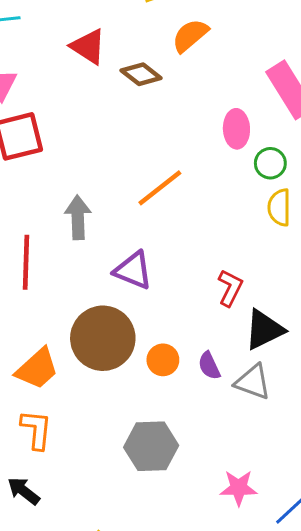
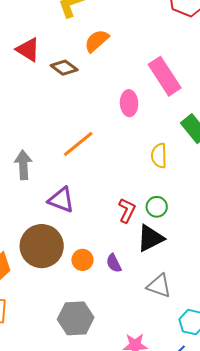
green circle: (270, 163) -> (157, 207), moved
gray triangle: (253, 382) -> (159, 286), moved

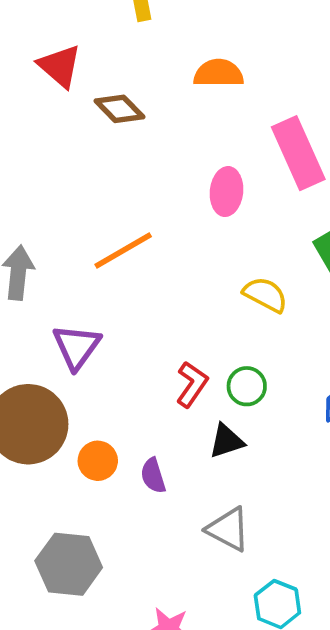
orange semicircle: (97, 41) -> (219, 73), moved, turned 32
yellow semicircle: (159, 156) -> (265, 295), turned 110
purple triangle: (61, 200) -> (77, 347), turned 36
black triangle: (150, 238) -> (226, 441), size x0.7

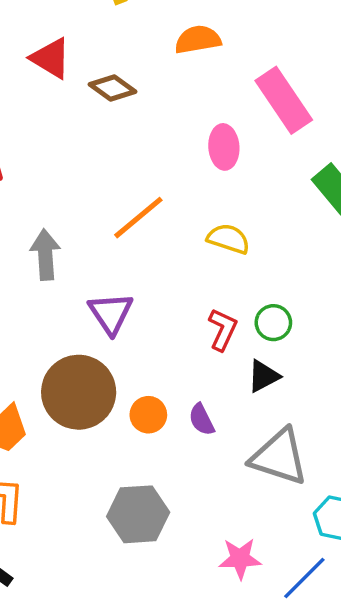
yellow semicircle: (265, 295) -> (228, 239), moved
gray triangle: (228, 529) -> (279, 457), size x1.4

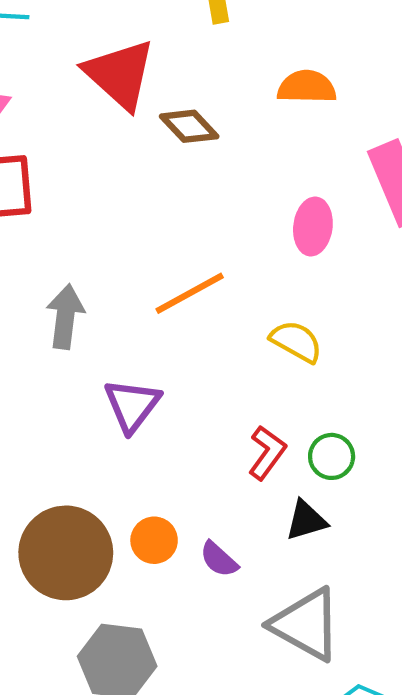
red triangle: (51, 58) -> (120, 74), size x1.4
brown circle: (79, 392) -> (66, 553), moved
purple semicircle: (202, 420) -> (219, 559), turned -32

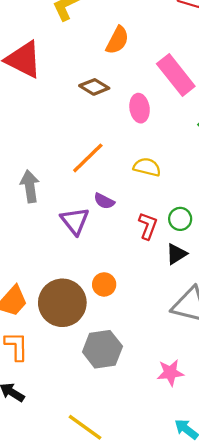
orange semicircle: (307, 87) -> (117, 40), turned 132
brown diamond: (189, 126) -> (94, 87), moved
purple semicircle: (219, 559) -> (104, 201), moved

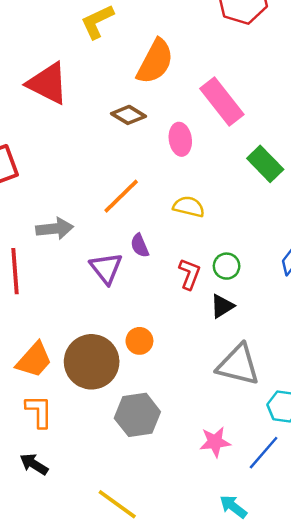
orange semicircle: (117, 40) -> (155, 62), size x1.4
gray arrow: (30, 186) -> (55, 229), turned 92
purple semicircle: (104, 201) -> (140, 246), turned 40

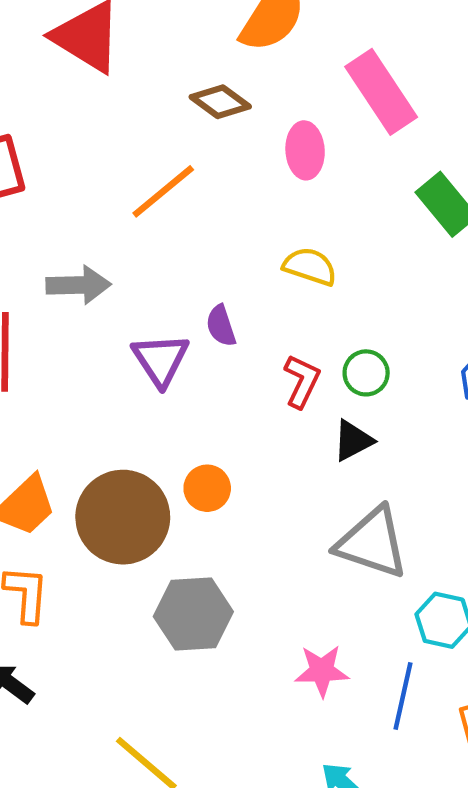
orange line: (121, 196) -> (163, 191), moved
blue line: (264, 453) -> (403, 696), turned -33

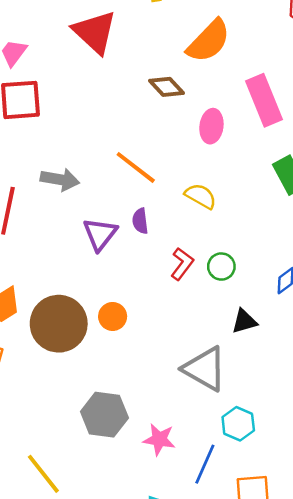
orange line: (163, 191) -> (136, 167), moved, turned 66
black triangle: (353, 441) -> (244, 321), moved
gray hexagon: (193, 614) -> (104, 415), moved

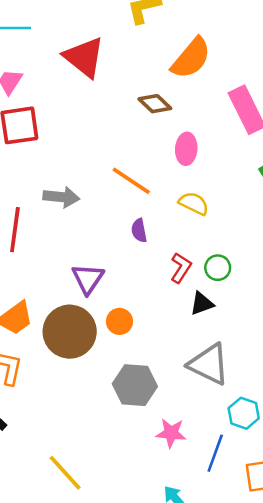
pink ellipse: (211, 126) -> (186, 149), moved
purple triangle: (100, 234) -> (88, 279), moved
black triangle: (244, 321) -> (202, 304), moved
gray hexagon: (104, 415) -> (135, 385), moved

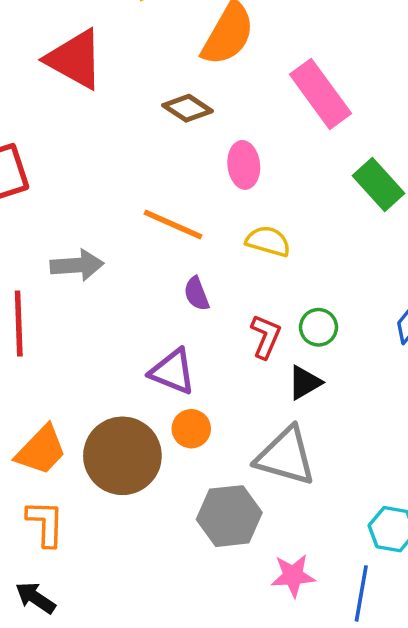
purple triangle: (88, 279) -> (173, 372), moved, turned -32
gray triangle: (209, 364) -> (286, 456), moved

